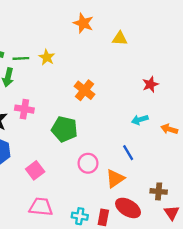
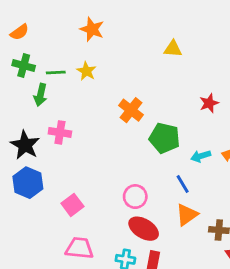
orange star: (83, 23) -> (92, 29), moved
cyan arrow: (140, 120) -> (201, 156), moved
green pentagon: (64, 129) -> (164, 138), moved
orange triangle: (115, 179) -> (187, 215), moved
red ellipse: (128, 208) -> (144, 229), moved

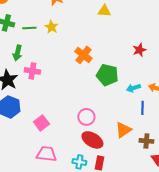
yellow triangle: (173, 49) -> (104, 11), moved
green arrow: (40, 95) -> (17, 53), moved
blue line: (183, 184) -> (142, 108), moved, turned 32

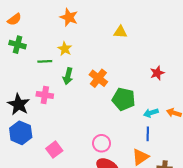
green line: (29, 28) -> (45, 61), moved
green arrow: (17, 53) -> (68, 76), moved
blue line: (142, 108) -> (148, 134), moved

